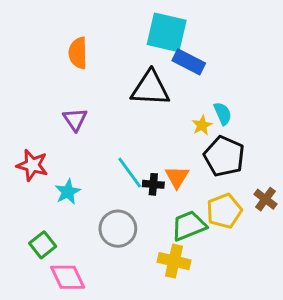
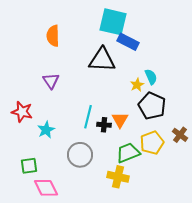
cyan line: (130, 173) -> (88, 117), turned 50
green square: (43, 245) -> (29, 166), turned 30

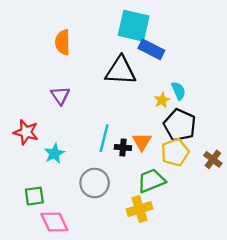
yellow pentagon: (152, 143) -> (175, 152), moved
yellow cross: (118, 177) -> (140, 209), turned -30

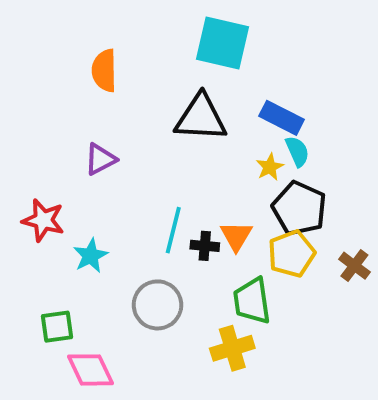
blue rectangle: (151, 49) -> (282, 118), moved
purple triangle: (60, 95) -> (100, 159), turned 36
green trapezoid: (151, 181) -> (252, 301), turned -76

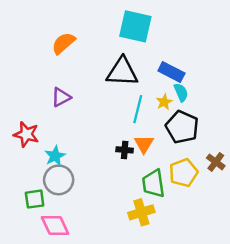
orange semicircle: (104, 71) -> (63, 43), turned 50
cyan line: (173, 230) -> (138, 109), moved
yellow pentagon: (291, 254) -> (183, 173), moved
gray circle: (157, 305) -> (59, 180), moved

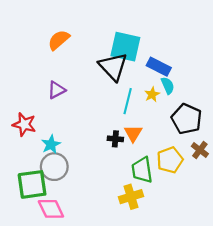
cyan square: (135, 26) -> (125, 47), moved
black triangle: (122, 72) -> (113, 67), turned 44
black pentagon: (182, 127) -> (187, 119), moved
green square: (35, 199) -> (32, 184), size x1.6

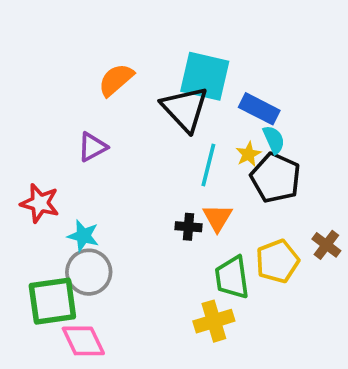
orange semicircle: (59, 40) -> (116, 80), moved
black pentagon: (187, 119) -> (276, 178), moved
cyan star: (51, 144) -> (83, 236), turned -30

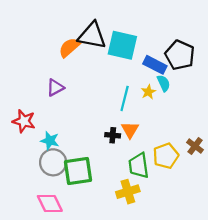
black triangle: (185, 109) -> (92, 36), moved, turned -36
black pentagon: (276, 178) -> (180, 55), moved
green square: (52, 301) -> (78, 171), moved

